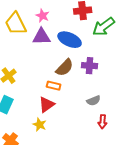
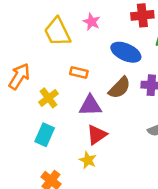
purple triangle: (42, 37) -> (90, 106), moved
orange rectangle: (54, 86) -> (79, 73), moved

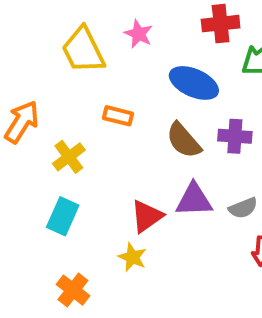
brown semicircle: (120, 88) -> (184, 140), turned 95
purple triangle: (90, 106) -> (194, 200), moved

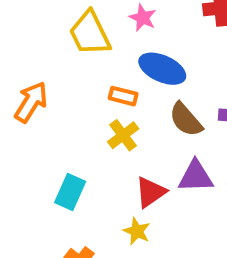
blue ellipse: (194, 83) -> (162, 69), moved
yellow cross: (69, 157) -> (123, 135), moved

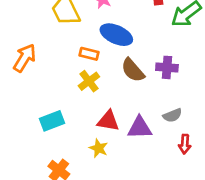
purple triangle: (196, 176) -> (140, 128), moved
cyan rectangle: (70, 192) -> (52, 121), turned 45
red triangle: (150, 192) -> (108, 121), turned 45

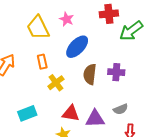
blue ellipse: (116, 35) -> (77, 47), turned -70
orange rectangle: (89, 54) -> (42, 62), moved, turned 64
brown semicircle: (133, 70) -> (90, 74), turned 48

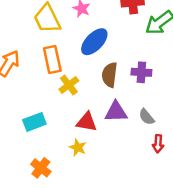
orange rectangle: (42, 62) -> (52, 60), size x1.5
gray semicircle: (121, 109) -> (147, 117), turned 72
purple triangle: (95, 119) -> (116, 112), moved

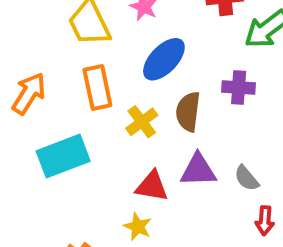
purple cross: (141, 72) -> (239, 87), moved
yellow cross: (69, 85) -> (142, 122), moved
cyan rectangle: (34, 122) -> (63, 156), moved, size x1.4

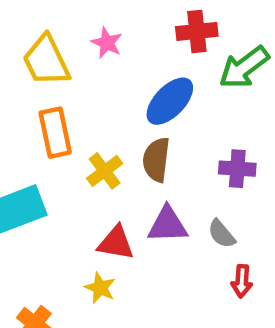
blue ellipse: (164, 59) -> (170, 101), moved
purple cross: (239, 87) -> (237, 169), moved

